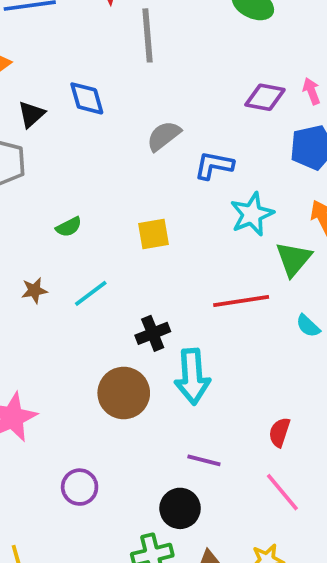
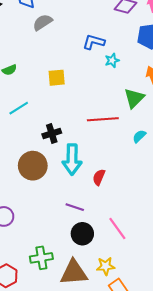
gray semicircle: (164, 136) -> (43, 22), moved
cyan star: (252, 214) -> (112, 60), moved, size x0.6
cyan semicircle: (308, 326) -> (139, 136), turned 88
red semicircle: (279, 432) -> (99, 177), moved
black circle: (180, 508) -> (82, 234), moved

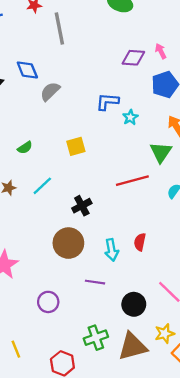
cyan arrow: (72, 159) -> (112, 250), moved, size x0.7
purple line: (75, 207) -> (95, 282), moved

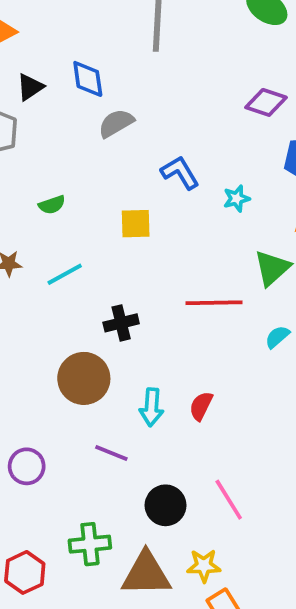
blue L-shape: (107, 102) -> (180, 173), moved, turned 40

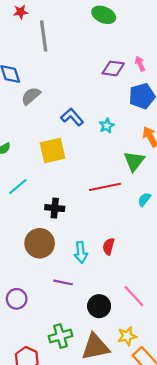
yellow square: (136, 224) -> (52, 151), size x1.4
black cross: (121, 323) -> (55, 208), turned 30

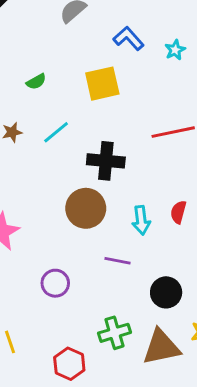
black cross: (55, 208) -> (106, 161), size x1.4

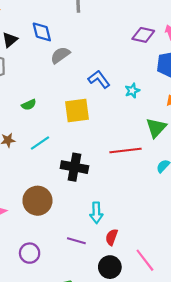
brown circle: (86, 208) -> (37, 201), moved
red semicircle: (178, 212) -> (112, 237), moved

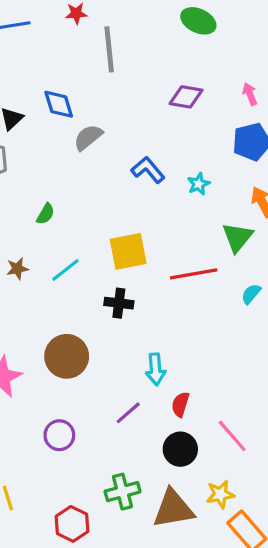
purple diamond: (143, 35) -> (186, 97), moved
green semicircle: (29, 105) -> (46, 214), turned -32
yellow square: (77, 110) -> (128, 251), moved
black cross: (74, 167) -> (119, 303), size x0.7
purple line: (76, 241) -> (128, 413), turned -54

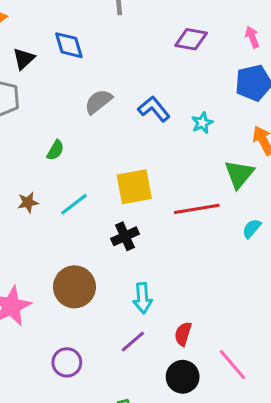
gray semicircle: (88, 137) -> (98, 102), moved
black cross: (119, 303) -> (125, 236), turned -32
cyan arrow: (156, 369) -> (143, 298), moved

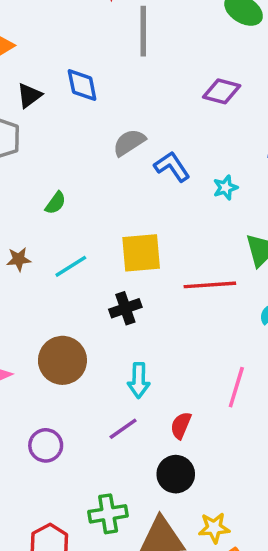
gray semicircle: (98, 102) -> (129, 142), moved
pink line: (232, 365) -> (236, 387), moved, turned 52

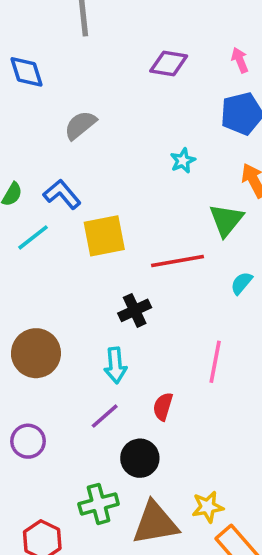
blue L-shape: (172, 167) -> (62, 194), moved
cyan line: (71, 266) -> (33, 237), moved
black cross: (125, 308) -> (135, 310), moved
black circle: (176, 474) -> (140, 458), moved

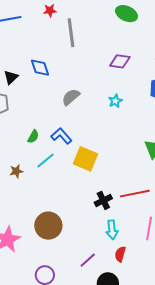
cyan star: (183, 161) -> (115, 101), moved
yellow square: (104, 236) -> (85, 159), turned 35
red line: (177, 261) -> (135, 194), moved
cyan arrow: (115, 365) -> (112, 230), moved

